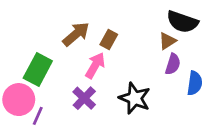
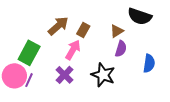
brown triangle: (167, 41) -> (117, 31), moved
purple semicircle: (173, 64) -> (121, 49), moved
purple line: (38, 116) -> (29, 80), moved

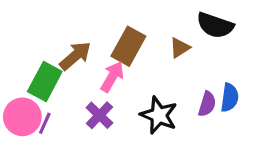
brown arrow: (58, 26) -> (75, 56), moved
brown rectangle: (83, 30) -> (128, 46), size x1.6
purple semicircle: (121, 49) -> (207, 104), moved

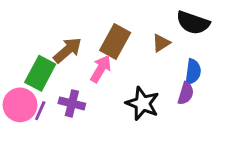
blue semicircle: (230, 98) -> (193, 72), moved
purple cross: (99, 115) -> (72, 103), moved, turned -30

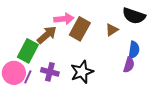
pink arrow: (101, 69) -> (64, 19), moved, turned 54
black star: (142, 103) -> (82, 72), moved, turned 30

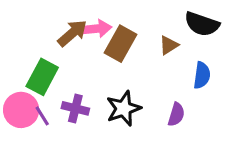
brown arrow: (47, 35) -> (72, 33), moved
purple semicircle: (129, 65) -> (176, 114), moved
purple line: (28, 77) -> (42, 116), turned -56

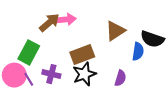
black semicircle: (202, 24) -> (152, 39), moved
brown rectangle: (121, 44) -> (82, 54), moved, turned 40
brown triangle: (169, 45) -> (115, 31), size x1.5

